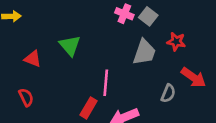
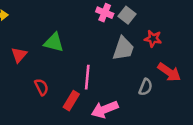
green triangle: (70, 46) -> (54, 42), turned -35
red triangle: (33, 59) -> (19, 55), turned 49
red semicircle: (26, 97) -> (41, 87), moved

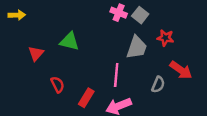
pink line: (87, 77) -> (116, 75), moved

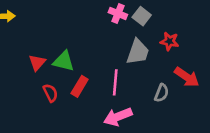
green triangle: (69, 41) -> (64, 61), moved
red triangle: (36, 53) -> (37, 62), moved
red rectangle: (86, 98) -> (80, 86), moved

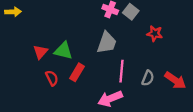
gray trapezoid: (138, 52) -> (107, 43), moved
red arrow: (187, 77) -> (175, 80), moved
pink line: (115, 82) -> (122, 71), moved

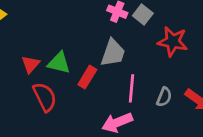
red star: (155, 34) -> (173, 42), size x1.5
red rectangle: (77, 72) -> (87, 77), moved
red semicircle: (52, 78) -> (45, 97), size x1.5

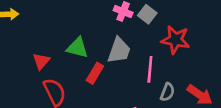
green triangle: (59, 63) -> (77, 48), moved
pink line: (131, 88) -> (150, 69), moved

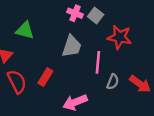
green triangle: (77, 48) -> (25, 30), moved
red rectangle: (95, 73) -> (45, 77), moved

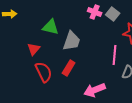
gray trapezoid: (72, 46) -> (72, 41), moved

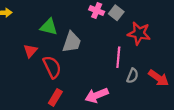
red rectangle: (69, 68) -> (55, 97), moved
red semicircle: (44, 72) -> (52, 67), moved

